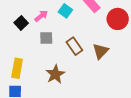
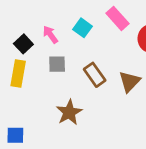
pink arrow: (41, 16) -> (50, 35), turned -88
yellow rectangle: (17, 68) -> (18, 73), moved

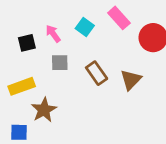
black square: (23, 44) -> (27, 43), turned 30
yellow rectangle: (18, 73) -> (22, 86), moved, turned 60
brown star: (69, 112) -> (44, 110), moved

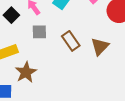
black square: (27, 43) -> (11, 15), turned -32

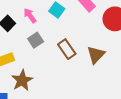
gray square: (39, 32) -> (36, 40), turned -32

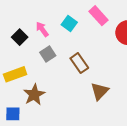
brown triangle: (96, 55) -> (100, 91), moved

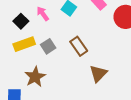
gray square: (48, 54) -> (48, 46), moved
yellow rectangle: (15, 74) -> (24, 44), moved

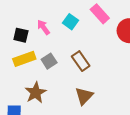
black square: (21, 21) -> (21, 35), turned -32
brown triangle: (98, 74) -> (84, 96), moved

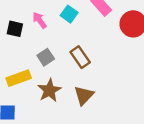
yellow rectangle: (24, 59) -> (19, 78), moved
brown star: (36, 93) -> (49, 90), moved

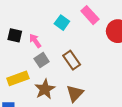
pink arrow: (40, 20) -> (35, 41), moved

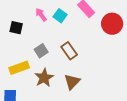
pink arrow: (35, 41) -> (41, 15), moved

